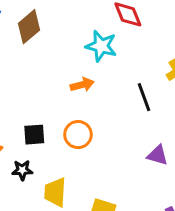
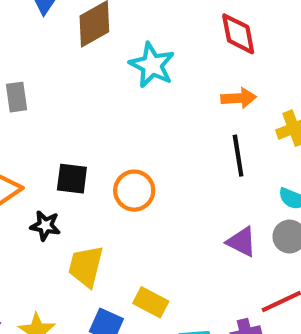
cyan star: (101, 46) -> (152, 65), moved
orange arrow: (82, 85) -> (239, 98), moved

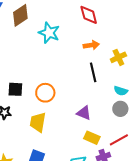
purple triangle: (242, 242) -> (84, 113), moved
yellow trapezoid: (86, 266) -> (38, 122), moved
yellow rectangle: (151, 302) -> (92, 138), moved

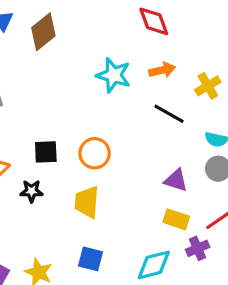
cyan star: (49, 33) -> (114, 75), moved
black line: (93, 72) -> (169, 114), turned -42
purple triangle: (84, 113) -> (176, 180), moved

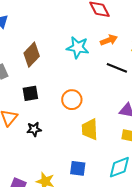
brown diamond: (43, 32) -> (32, 55), moved
black square: (46, 152) -> (30, 93), moved
yellow trapezoid: (87, 202) -> (90, 129), moved

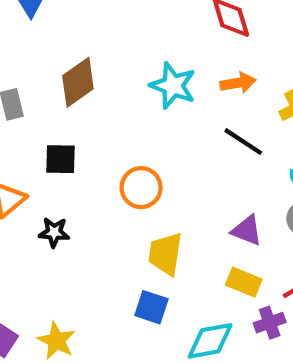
blue square: (78, 168) -> (151, 307), moved

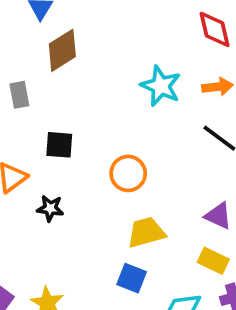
brown diamond: (78, 82) -> (62, 50), moved
yellow trapezoid: (165, 254) -> (146, 232), turned 63

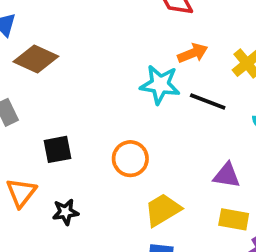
brown diamond: (62, 50) -> (36, 59), turned 72
cyan star: (161, 86) -> (160, 85), moved

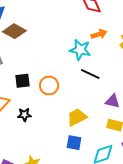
black line: (208, 101) -> (90, 74), moved
orange circle: (130, 159) -> (49, 86), moved

